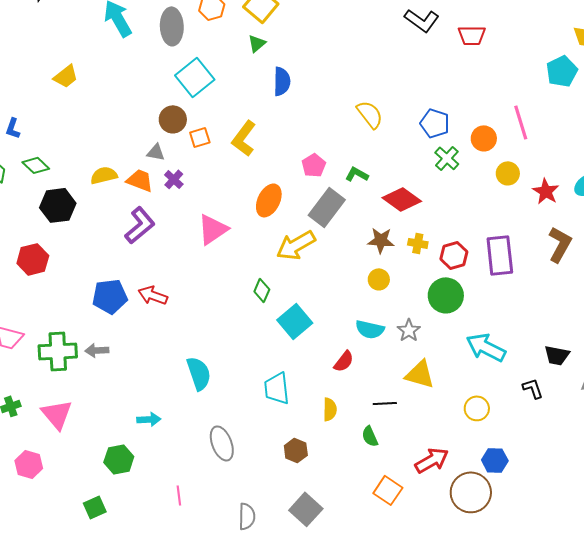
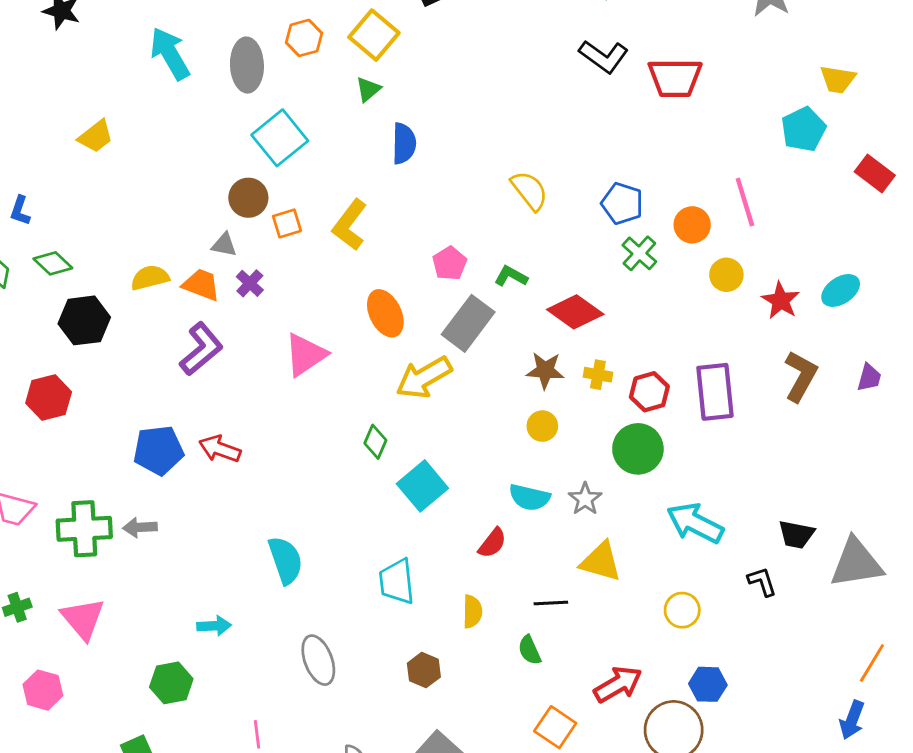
red trapezoid: (472, 35) -> (675, 78), size x1.4
orange ellipse: (269, 200) -> (385, 313), turned -52

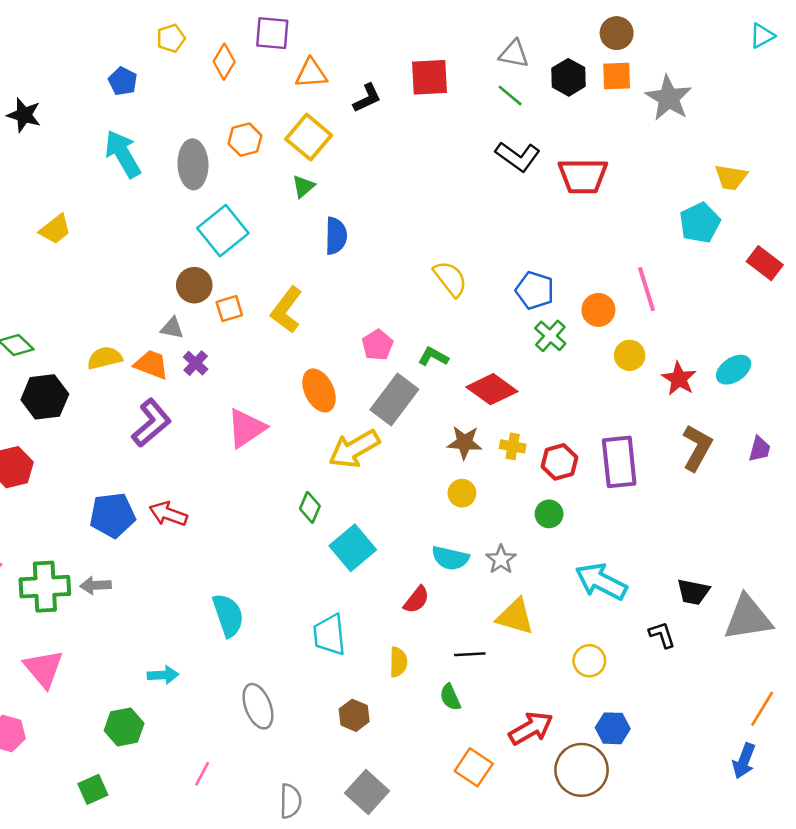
green circle: (638, 449) -> (549, 514), size x0.6
pink line: (257, 734) -> (202, 774), turned 35

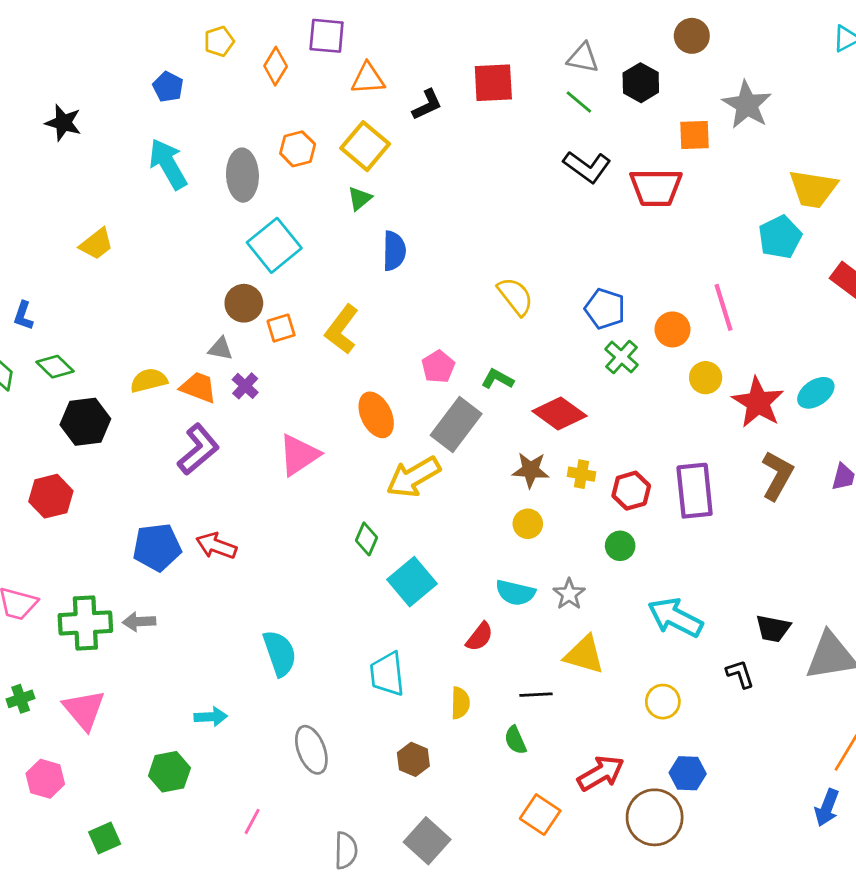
orange square: (617, 76) -> (695, 135), moved
yellow trapezoid: (731, 177) -> (813, 189), size x1.4
red star: (679, 379) -> (758, 402), size x1.4
green square: (93, 789) -> (105, 838), moved

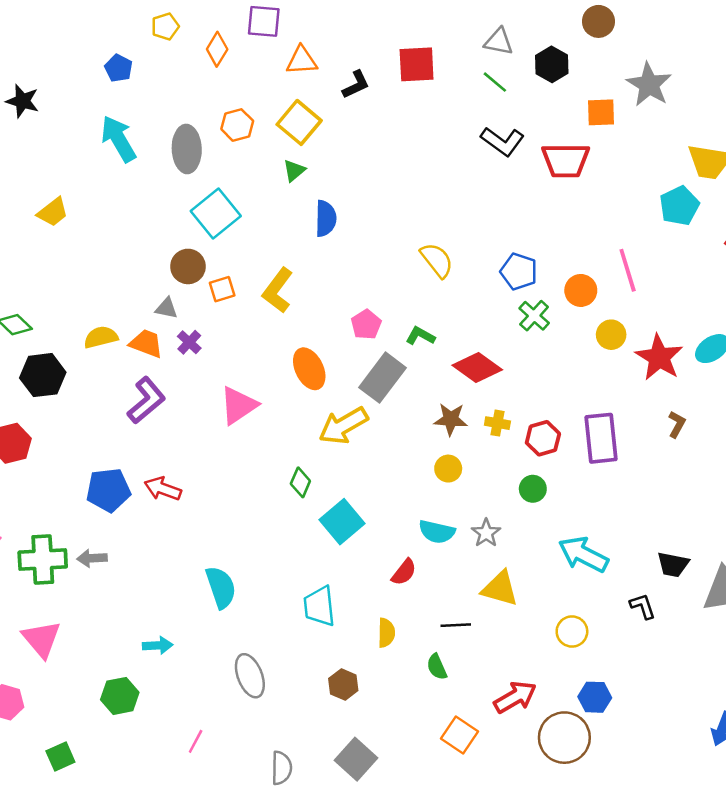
brown L-shape: (777, 476) -> (677, 424), size x0.6

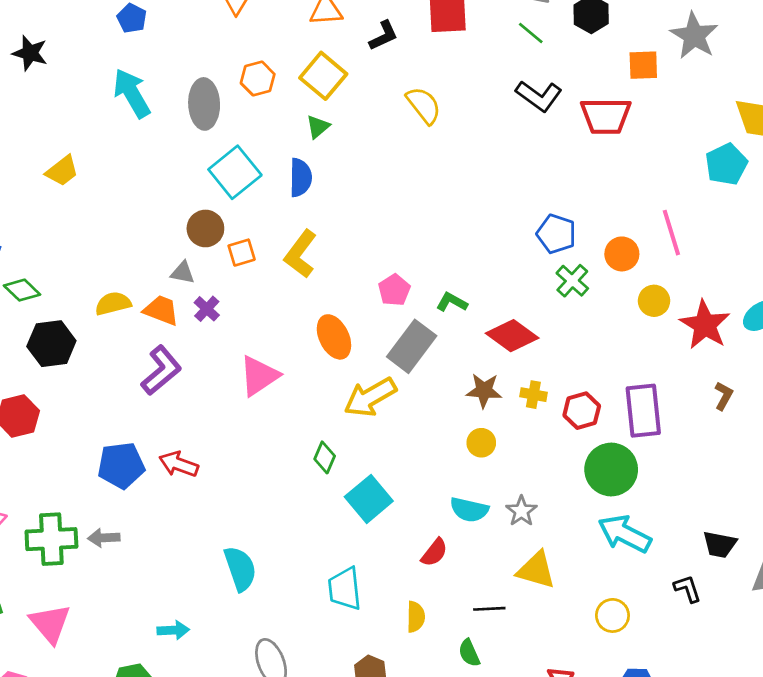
blue semicircle: (326, 218) -> (301, 178), moved
yellow semicircle: (437, 260) -> (424, 105), moved
green circle: (533, 489) -> (611, 470), moved, size x1.8

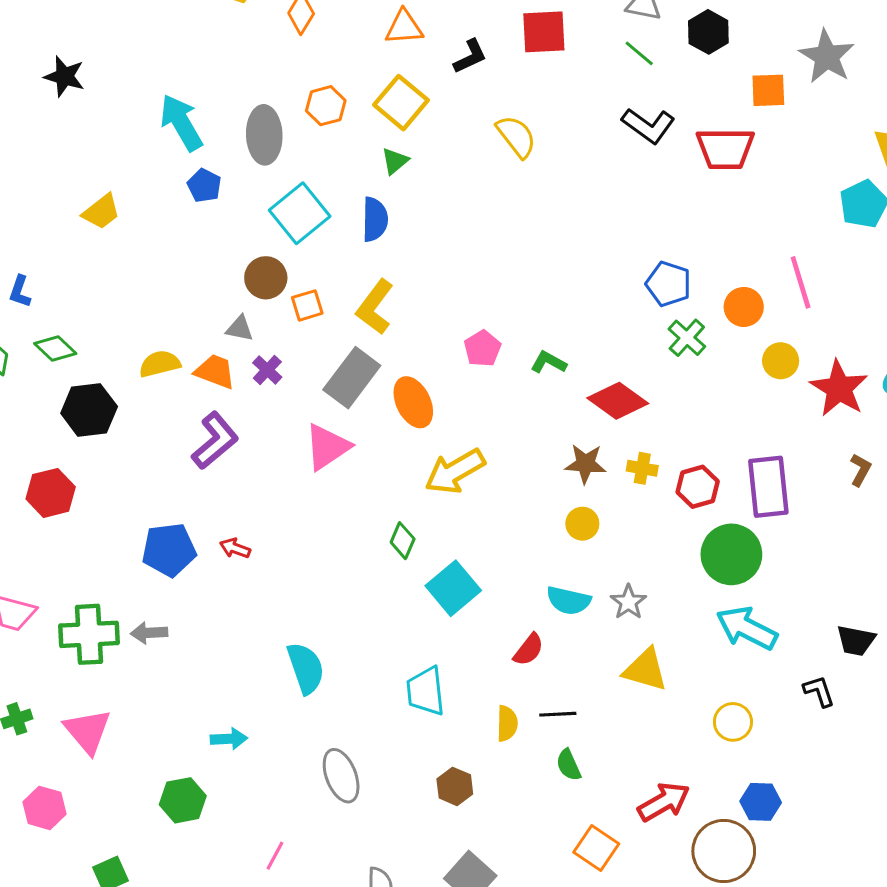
blue pentagon: (132, 18) -> (204, 186), moved
gray rectangle: (412, 346) -> (352, 378), moved
red arrow: (179, 464) -> (235, 548), size x0.7
black line: (489, 609) -> (558, 714), moved

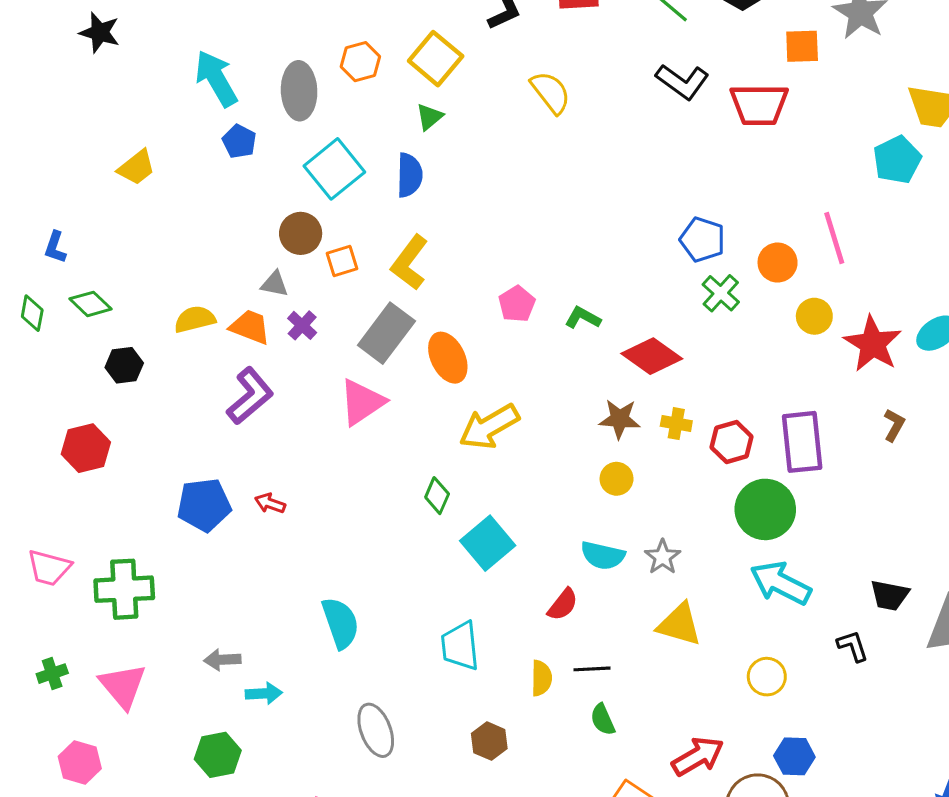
black hexagon: (89, 410) -> (124, 365), size x0.7
gray arrow: (149, 633) -> (222, 660), moved

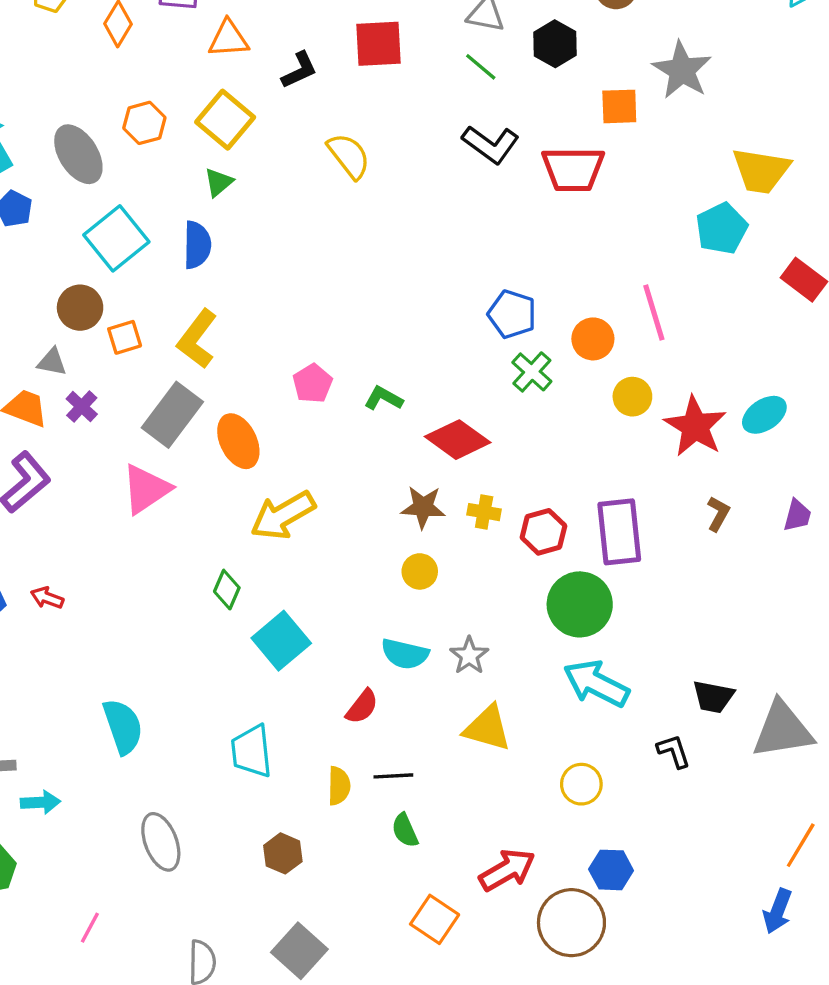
gray ellipse: (299, 91) -> (78, 154), turned -30

